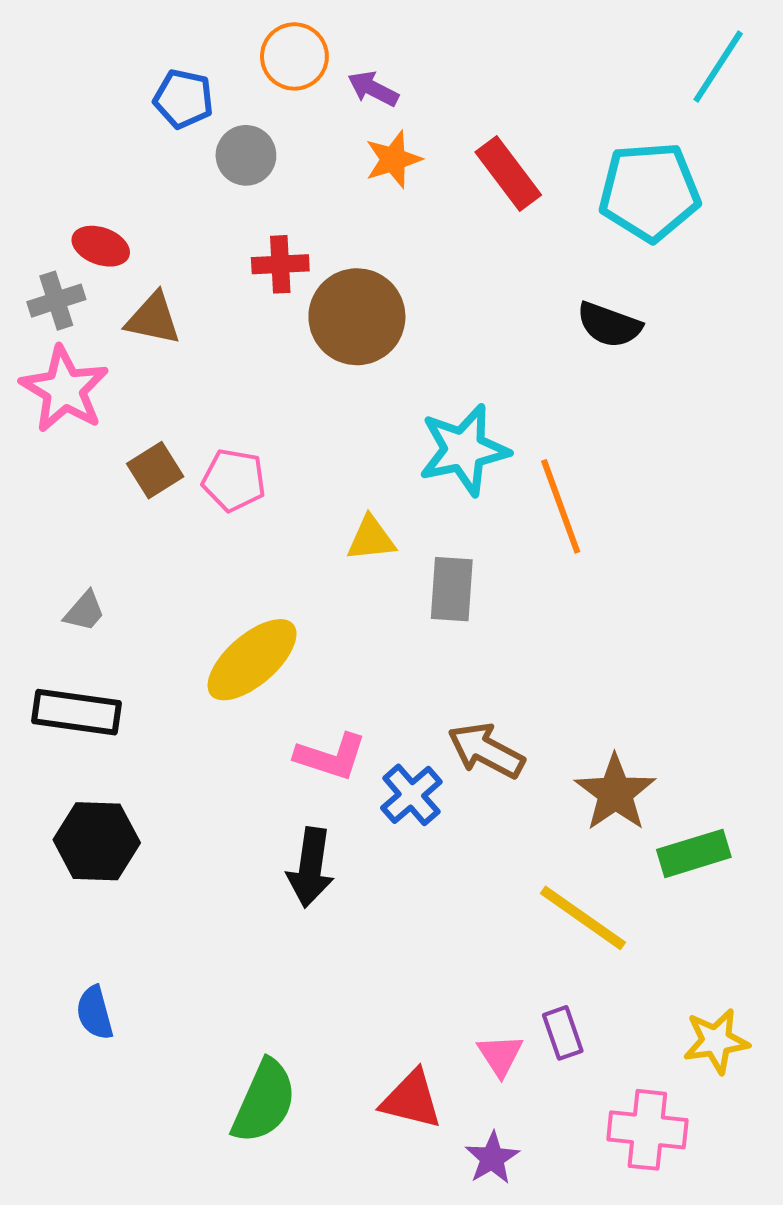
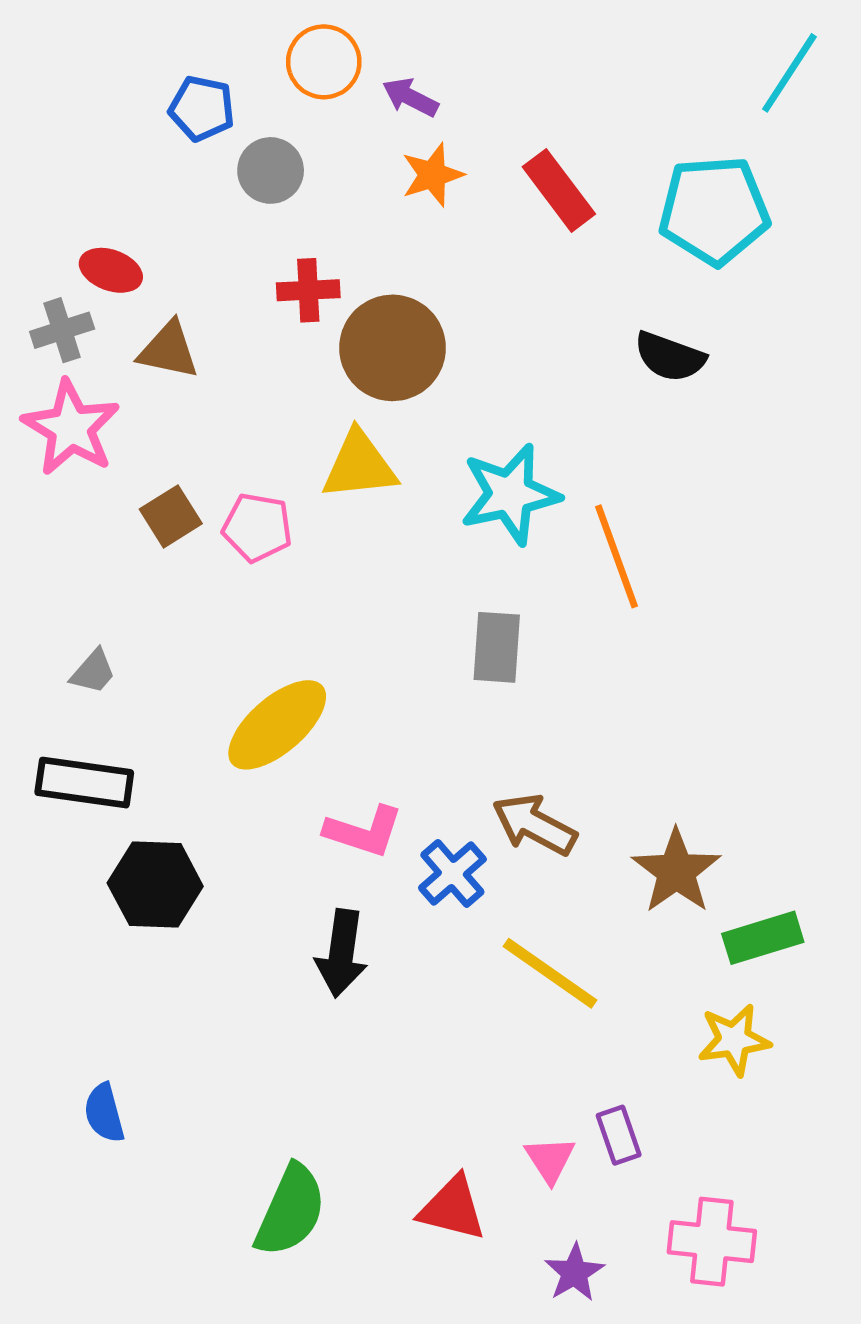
yellow triangle: (371, 539) -> (359, 465), moved, size x1.4
black hexagon: (97, 841) -> (155, 885), moved
yellow line: (583, 918) -> (550, 973), moved
yellow star: (716, 1041) -> (734, 1040), moved
purple star: (492, 1158) -> (574, 1273), moved

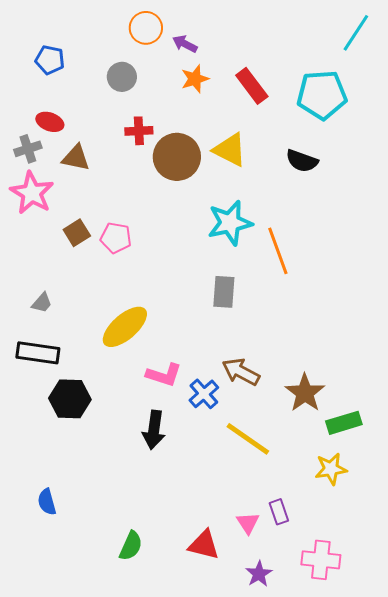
blue pentagon: (202, 108) -> (50, 60), moved
yellow triangle: (359, 465) -> (230, 150), moved, turned 33
green semicircle: (291, 1211) -> (131, 546), size x0.7

